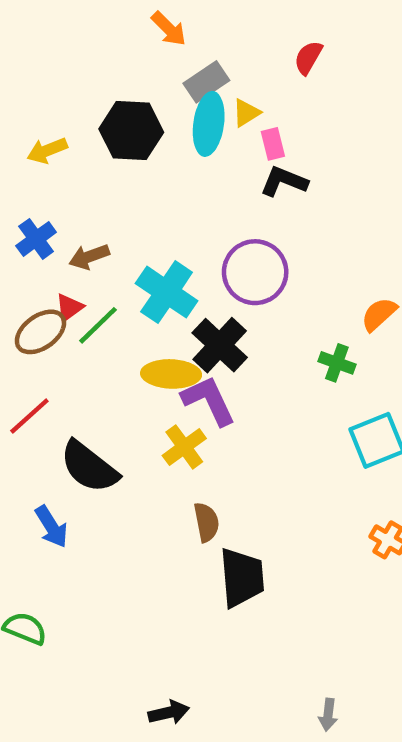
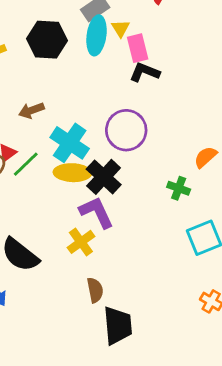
yellow triangle: (246, 113) -> (121, 28), turned -30
pink rectangle: (273, 144) -> (138, 48), size x1.4
brown arrow: (89, 257) -> (31, 110), moved
yellow ellipse: (171, 374) -> (72, 173), moved

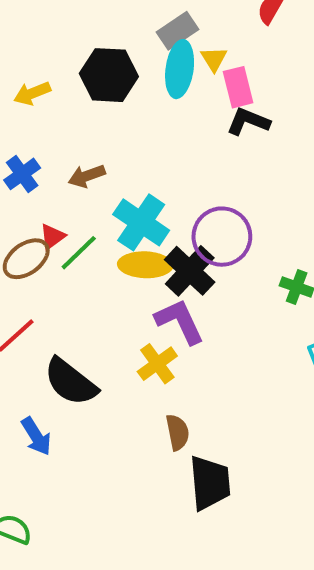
purple circle: (126, 130) -> (222, 237), moved

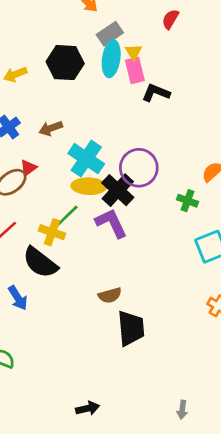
pink rectangle: (238, 87) -> (135, 70), moved
green line: (79, 253) -> (66, 216), moved
yellow cross: (157, 364) -> (52, 232), moved, turned -35
brown semicircle: (178, 432) -> (110, 295), turned 85

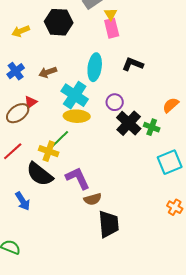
cyan ellipse: (111, 59) -> (95, 67), moved
black L-shape: (156, 93) -> (133, 64), moved
purple circle: (139, 168) -> (115, 102), size x0.6
black cross: (118, 190) -> (129, 123), moved
purple L-shape: (111, 223) -> (78, 178), moved

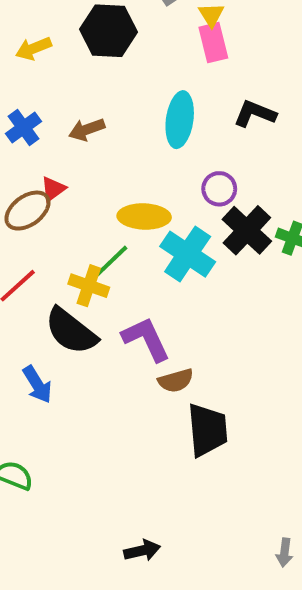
cyan cross: (75, 95) -> (188, 254), moved

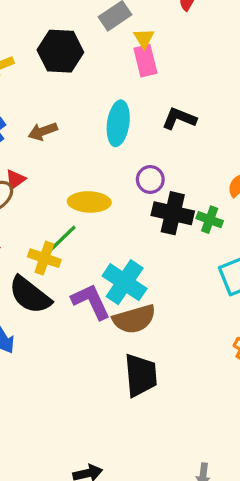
black cross: (247, 230) -> (173, 213), turned -30
cyan cross: (188, 254) -> (125, 282), moved
brown semicircle: (176, 381) -> (134, 319), moved, size x1.5

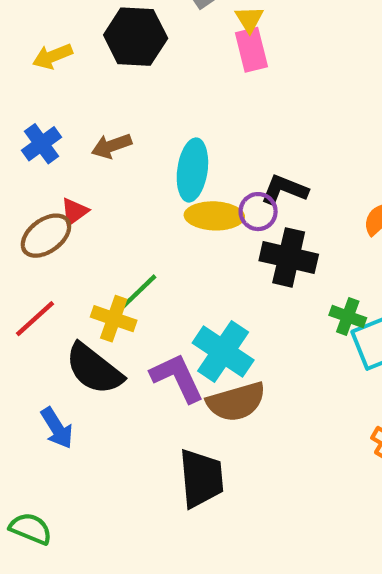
black L-shape: (179, 119) -> (284, 190), moved
cyan ellipse: (118, 123) -> (192, 170), moved
yellow ellipse: (89, 202) -> (214, 216), moved
green cross: (210, 220) -> (348, 316), moved
black trapezoid: (141, 375) -> (201, 478), moved

